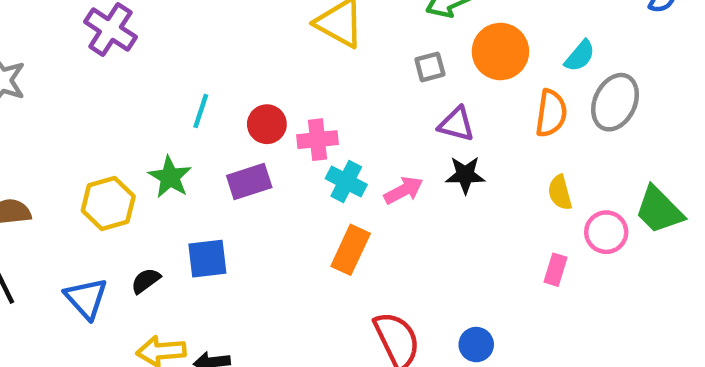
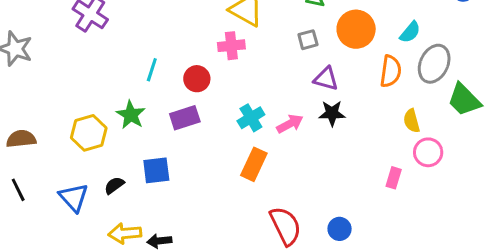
pink cross: (318, 140) -> (231, 46), moved
cyan cross: (346, 181) -> (251, 118), turned 32
yellow semicircle: (560, 193) -> (412, 121), moved
green trapezoid: (659, 210) -> (464, 100), moved

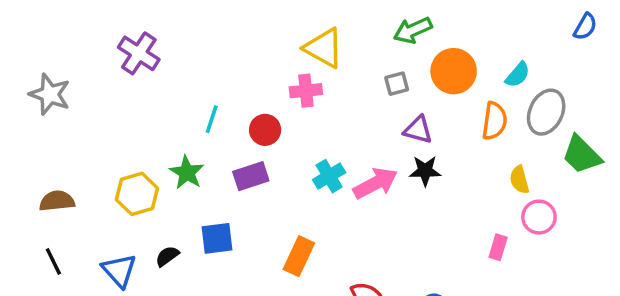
pink arrow: (290, 124) -> (375, 183), size x1.4
orange rectangle: (254, 164) -> (299, 256), moved

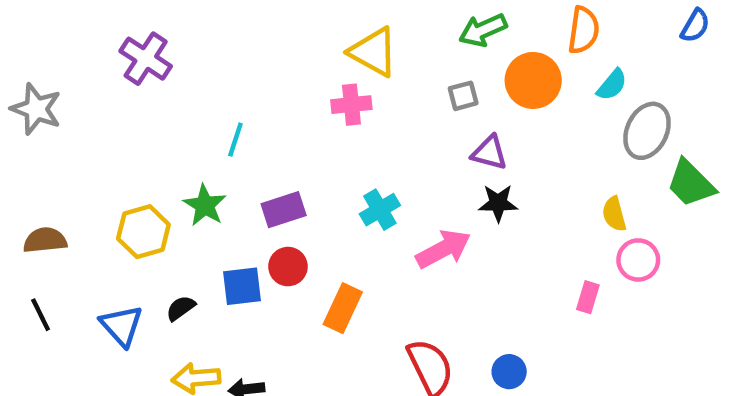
orange semicircle: (495, 121) -> (584, 30), moved
red circle: (265, 130) -> (288, 267), moved
pink arrow: (375, 183) -> (443, 249), moved

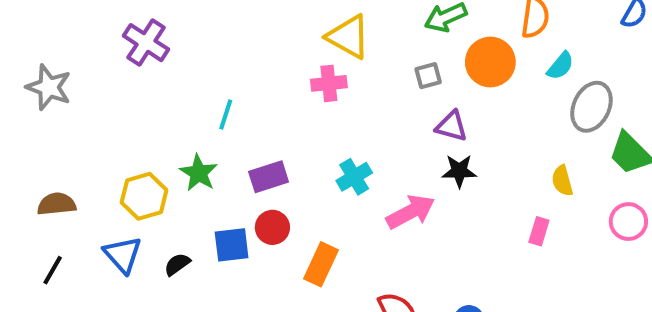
pink circle: (638, 260) -> (628, 222), moved
pink rectangle: (588, 297) -> (539, 231), moved
black line: (41, 315) -> (53, 270), turned 56
blue triangle: (122, 326) -> (123, 255), moved

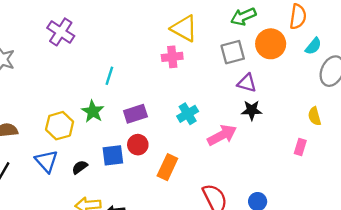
gray square: (428, 76) -> (233, 52), size x1.5

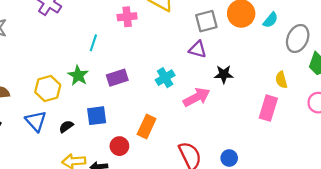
cyan semicircle: (313, 46) -> (270, 20), moved
pink cross: (172, 57) -> (127, 17), moved
purple triangle: (247, 83) -> (198, 49), moved
red circle: (138, 145) -> (119, 146), moved
pink rectangle: (300, 147) -> (268, 108), size x1.6

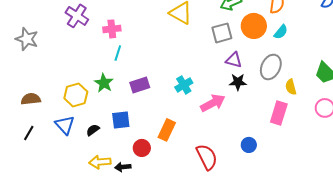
pink cross: (127, 17) -> (112, 29), moved
gray ellipse: (298, 38) -> (271, 67), moved
purple triangle: (198, 49) -> (234, 60), moved
blue circle: (229, 158) -> (249, 145), moved

